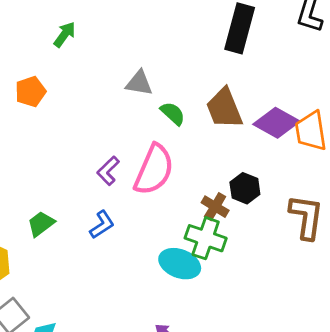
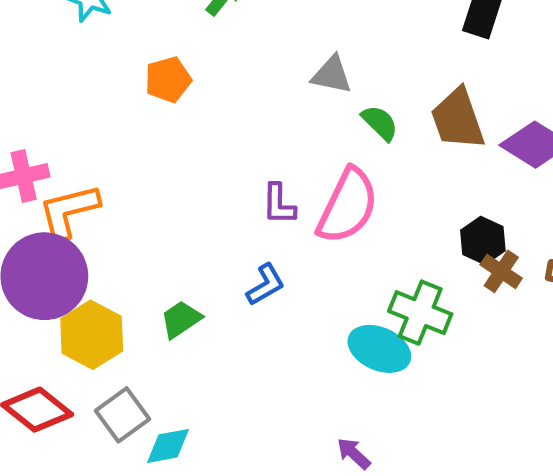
purple L-shape: (108, 171) -> (279, 204), turned -48
brown cross: (215, 207) -> (501, 271), moved
green trapezoid: (41, 224) -> (181, 319), moved

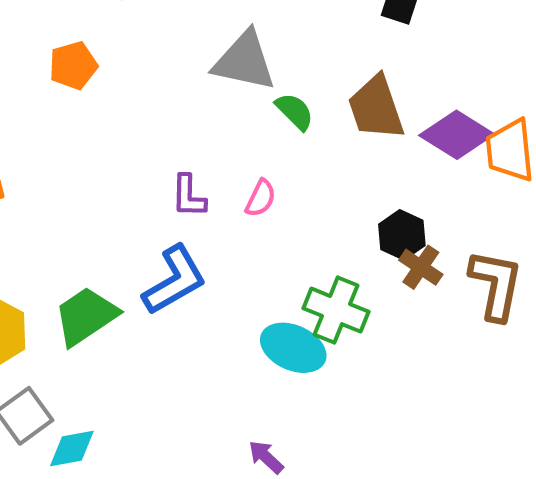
gray triangle: (332, 75) -> (244, 61), size x1.5
pink semicircle: (348, 206) -> (261, 198), size x0.5
blue L-shape: (266, 285) -> (174, 280), size x1.6
green trapezoid: (181, 319) -> (86, 316), size x1.5

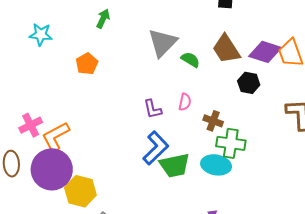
gray triangle: (244, 61) -> (162, 43), turned -44
black hexagon: (402, 235) -> (249, 83), moved
brown cross: (421, 267) -> (213, 121), moved
green trapezoid: (86, 316) -> (175, 165), moved, turned -144

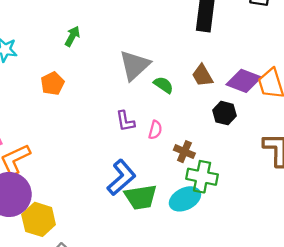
brown trapezoid: (226, 49) -> (202, 76), size x0.7
purple L-shape: (153, 109) -> (125, 121), moved
cyan ellipse: (216, 165) -> (185, 199), turned -40

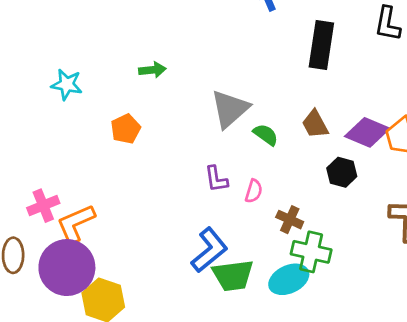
green arrow: (72, 36) -> (152, 70), turned 54

